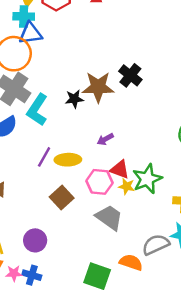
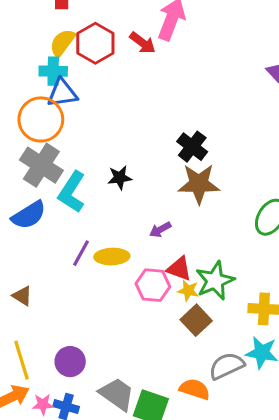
brown star: (98, 87) -> (199, 184), moved
brown square: (62, 197) -> (196, 320), moved
gray trapezoid: (109, 218) -> (117, 394), moved

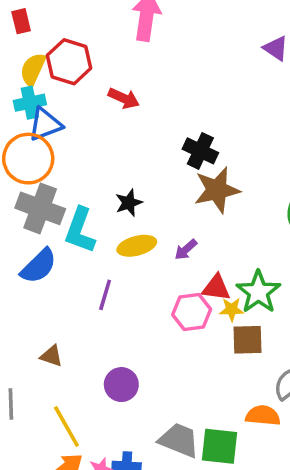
red arrow: (143, 43) -> (124, 98), moved
yellow ellipse: (112, 257) -> (137, 246), moved
brown square: (196, 320) -> (248, 340), turned -36
purple circle: (70, 362) -> (121, 385), moved

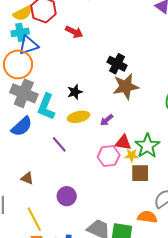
yellow semicircle: (33, 69) -> (23, 13), turned -144
purple line: (105, 295) -> (59, 144), turned -60

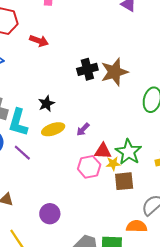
black cross: (117, 64) -> (87, 69), turned -36
brown star: (126, 86) -> (114, 72), moved
purple line: (59, 144) -> (22, 153), moved

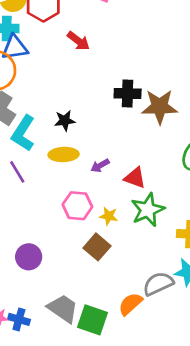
red triangle: (103, 151) -> (135, 178), moved
yellow star: (113, 164) -> (109, 216), moved
pink hexagon: (89, 167) -> (77, 206), moved
brown square: (124, 181) -> (97, 247), moved, turned 30
orange semicircle: (137, 226) -> (130, 304), turned -60

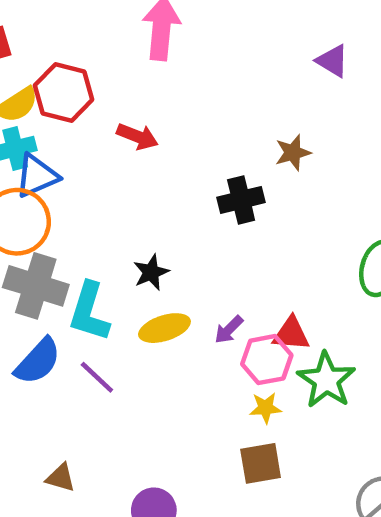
brown star: (160, 107) -> (293, 153), moved, size x0.6
pink hexagon: (77, 206) -> (267, 360), moved
brown square: (97, 247) -> (261, 463), turned -35

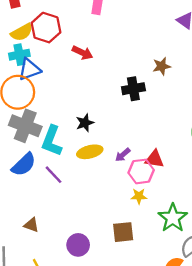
green star: (326, 380) -> (173, 218), moved
brown square: (261, 463) -> (123, 232), moved

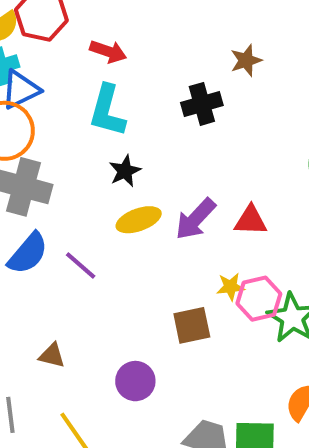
cyan L-shape: (52, 141) -> (107, 111), moved
purple arrow: (123, 155) -> (195, 219), size x1.6
pink hexagon: (141, 171) -> (259, 299), moved
brown square: (123, 232) -> (192, 325), moved

